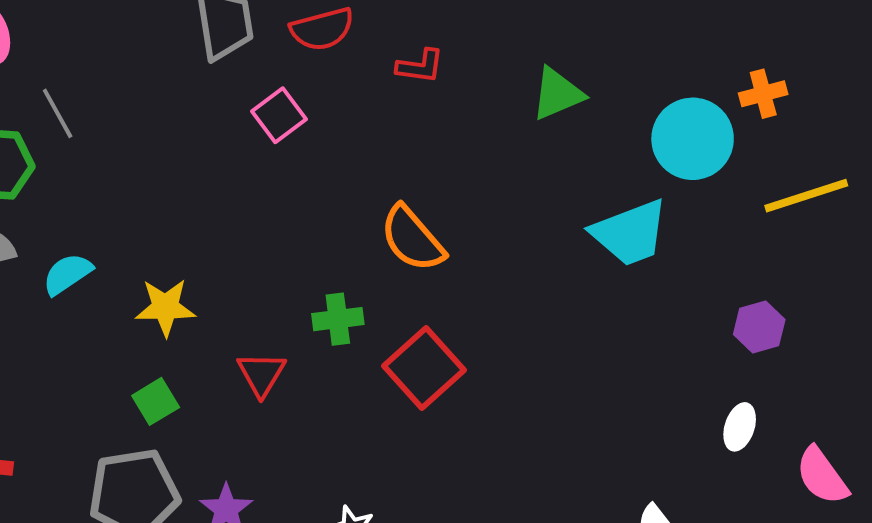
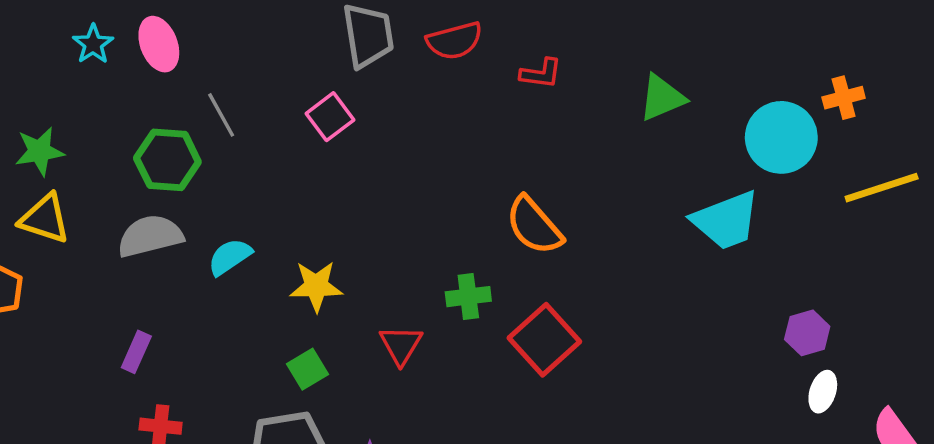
pink square: (279, 115) -> (330, 117), moved
purple hexagon: (759, 327) -> (807, 333), moved

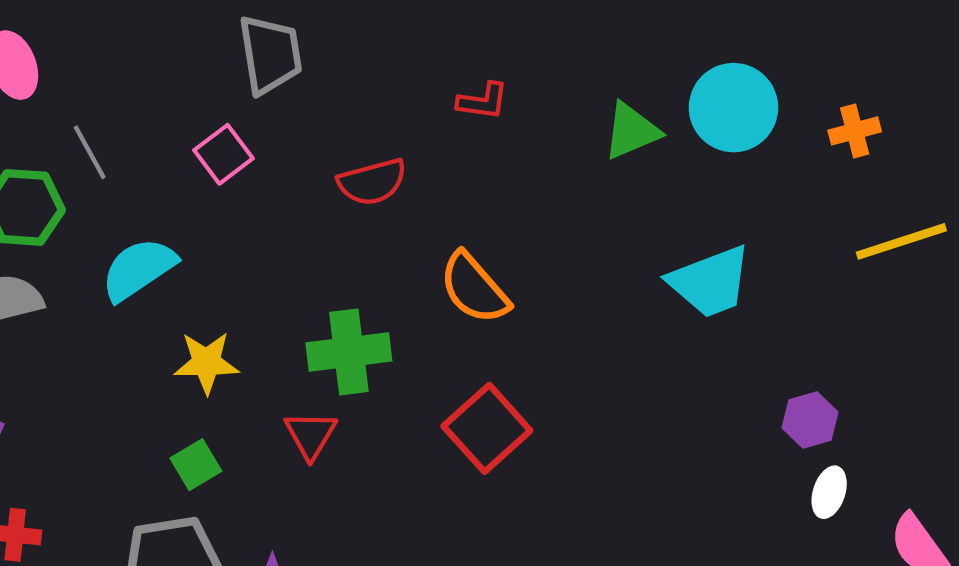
red semicircle: (454, 41) -> (372, 182), moved
cyan circle: (781, 137) -> (733, 108), moved
cyan semicircle: (230, 257) -> (138, 269), moved, size x1.4
green cross: (468, 297) -> (349, 352), moved, size x1.5

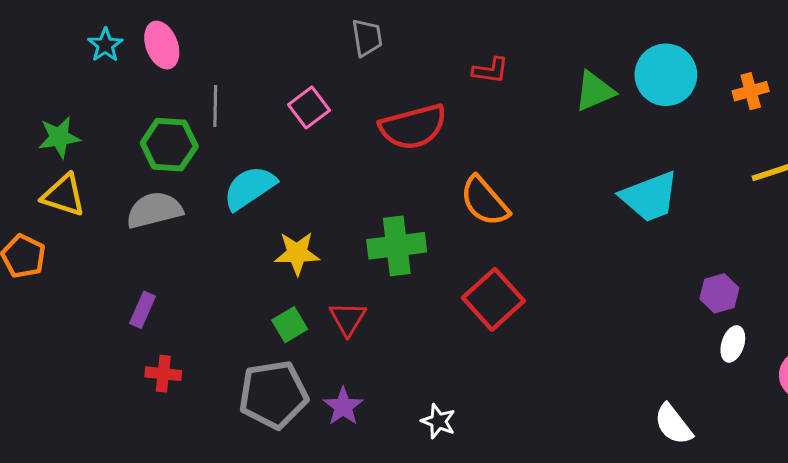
gray trapezoid: (270, 54) -> (367, 38), moved, size x0.7
gray line: (90, 152) -> (215, 106), turned 30
red semicircle: (372, 182) -> (413, 127), size x1.4
red triangle: (311, 435) -> (348, 319), moved

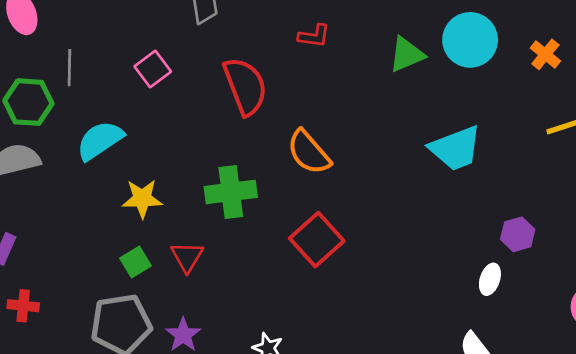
orange cross: (751, 91) -> (545, 54), turned -36
red semicircle: (413, 127) -> (245, 86), turned -96
white ellipse: (733, 344) -> (490, 279), moved

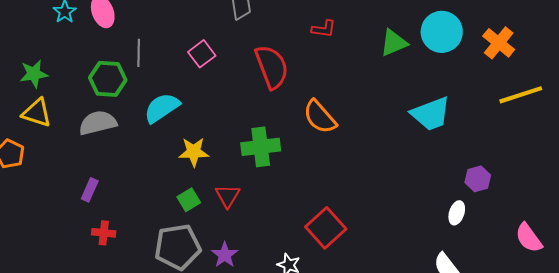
orange cross: (545, 54) -> (499, 43), size x1.4
red square: (317, 240) -> (326, 228), moved

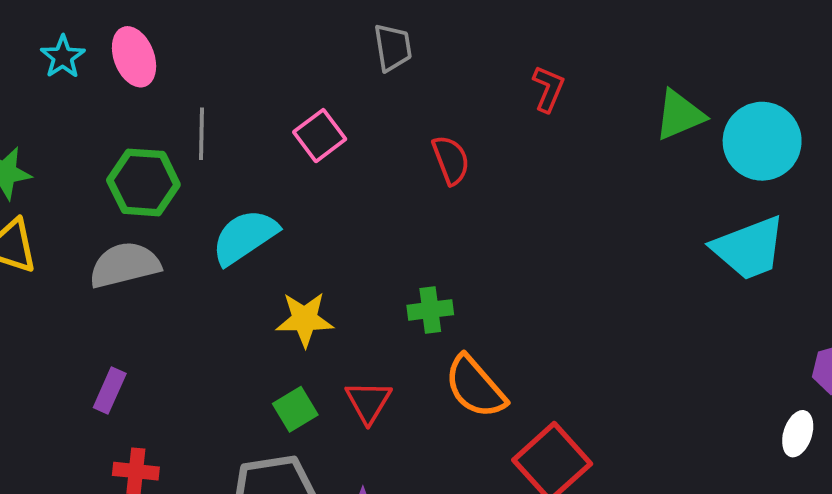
red L-shape: (324, 29) -> (548, 89), turned -75
cyan circle: (442, 32) -> (762, 141), moved
red semicircle: (272, 67) -> (451, 160), size x0.6
orange semicircle: (320, 117) -> (475, 387), moved
green cross: (261, 147) -> (430, 310), size x0.6

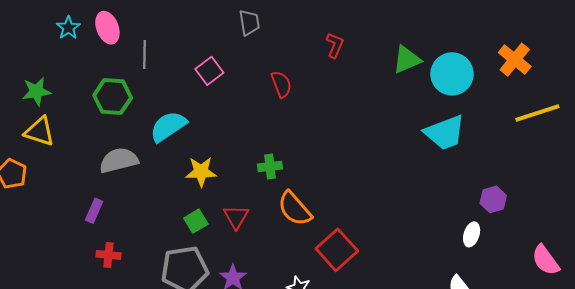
gray line: (202, 134) -> (144, 54), moved
gray semicircle: (125, 265) -> (119, 160), moved

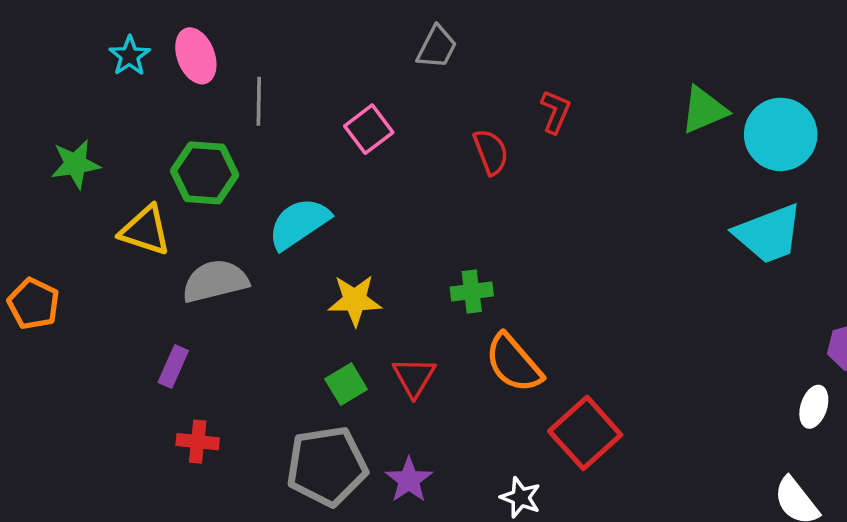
gray trapezoid: (249, 23) -> (437, 47), turned 36
red L-shape: (335, 45) -> (555, 112), moved
yellow triangle: (40, 132) -> (145, 230), moved

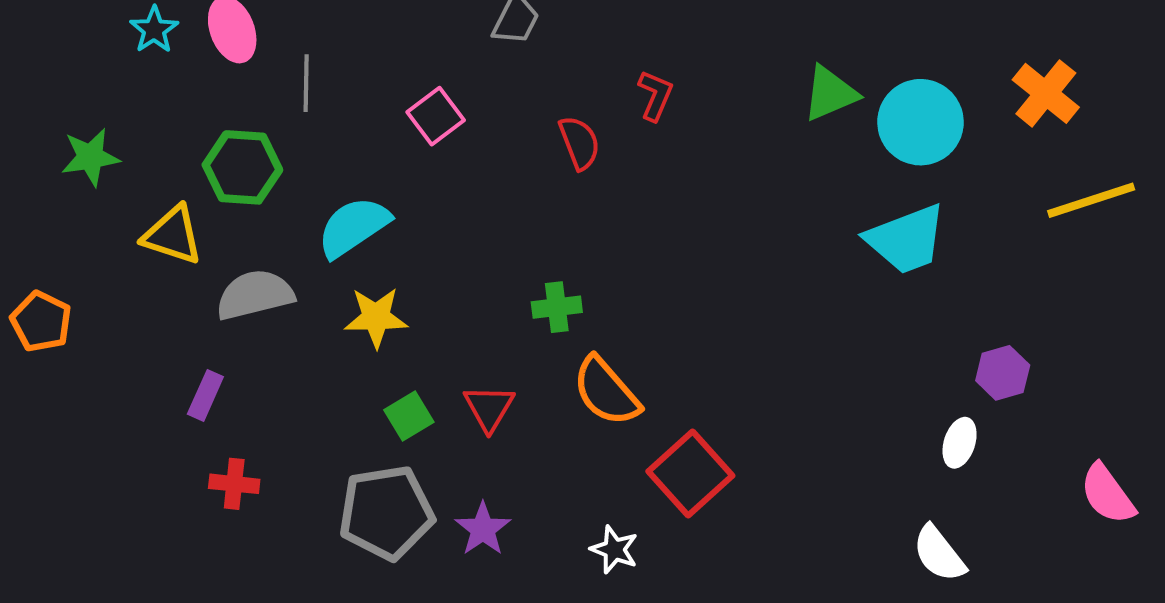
yellow star: (355, 300) -> (376, 317), moved

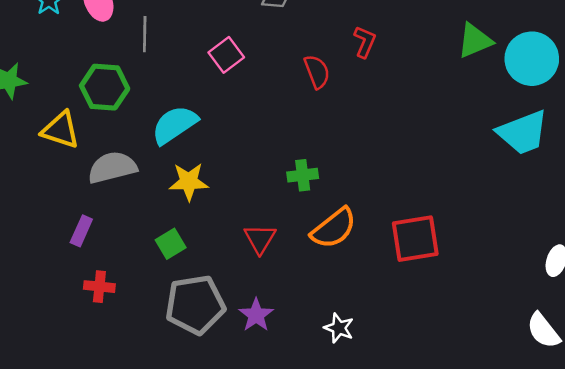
orange semicircle: (606, 391) -> (334, 228), turned -87
green square: (409, 416) -> (171, 244), moved
red square: (690, 474) -> (415, 239), moved, turned 33

